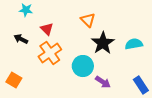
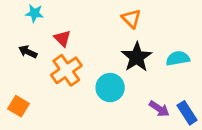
orange triangle: (88, 20) -> (131, 19), moved
purple arrow: (103, 82) -> (159, 109), moved

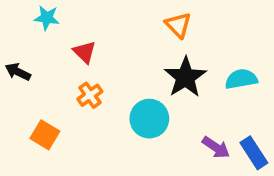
black arrow: (28, 52) -> (18, 72), moved
orange cross: (66, 70) -> (90, 95), size x0.6
orange square: (19, 106) -> (45, 135), moved

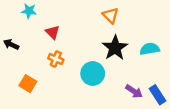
orange cross: (90, 95) -> (56, 59), turned -32

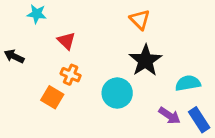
cyan semicircle: (150, 49) -> (188, 83), moved
orange square: (28, 84) -> (52, 97), moved

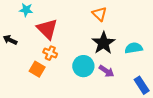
red triangle: (66, 41) -> (47, 29), size x1.6
cyan semicircle: (188, 83) -> (134, 48), moved
purple arrow: (169, 116) -> (107, 71), moved

